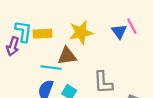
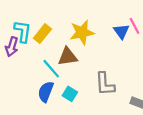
yellow rectangle: (43, 34) -> (42, 34), turned -48
cyan line: (51, 68) -> (51, 69), turned 42

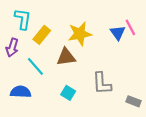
cyan L-shape: (23, 31) -> (23, 19), moved
cyan line: (51, 69) -> (35, 66), moved
blue semicircle: (46, 92) -> (21, 92), moved, turned 72

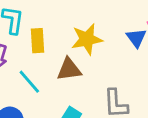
yellow rectangle: (42, 35) -> (38, 41), turned -42

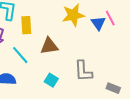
yellow star: (87, 39) -> (73, 15), moved

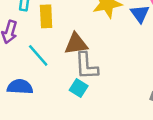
gray L-shape: (83, 71) -> (86, 66), moved

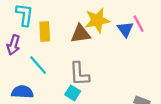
brown triangle: (76, 44) -> (81, 34), moved

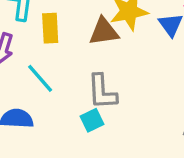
cyan square: (73, 93) -> (92, 120), turned 32

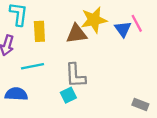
cyan line: (40, 78) -> (32, 66), turned -60

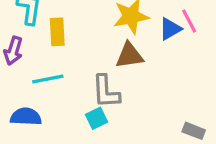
blue triangle: (123, 29) -> (170, 29), turned 36
brown triangle: (77, 34) -> (129, 55), moved

